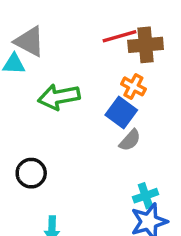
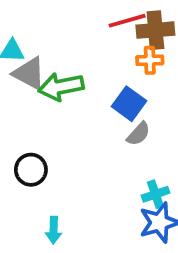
gray triangle: (29, 41) -> (29, 73), moved
orange cross: (133, 86) -> (150, 60), moved, turned -30

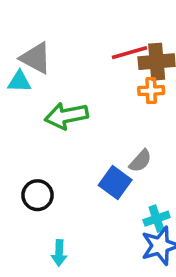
gray triangle: (29, 73) -> (36, 58), moved
blue square: (129, 104) -> (115, 183), moved

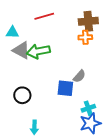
red line: (130, 53) -> (44, 16), moved
gray triangle: (36, 58) -> (21, 50), moved
blue square: (115, 183) -> (65, 88), turned -30

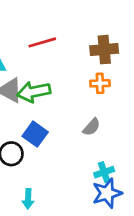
orange cross: (85, 37) -> (100, 83), moved
blue square: (65, 88) -> (35, 134), moved, turned 30

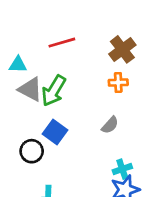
brown cross: (104, 50) -> (122, 49), turned -32
green arrow: (34, 92) -> (54, 91), turned -48

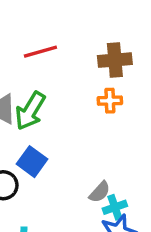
brown cross: (122, 49) -> (115, 60), turned 32
gray semicircle: (110, 125) -> (100, 192), moved

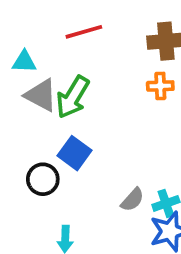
gray semicircle: (100, 192) -> (132, 200), moved

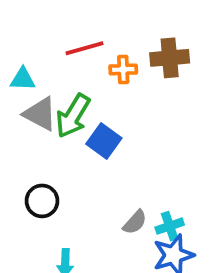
orange cross: (160, 86) -> (123, 69), moved
blue square: (75, 153) -> (104, 141), moved

